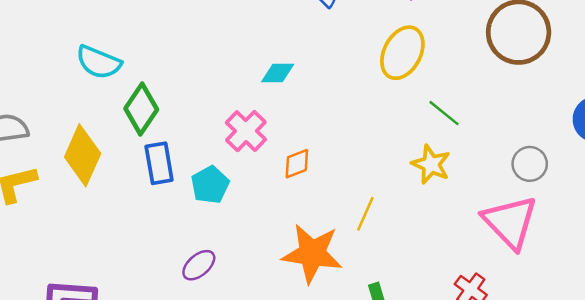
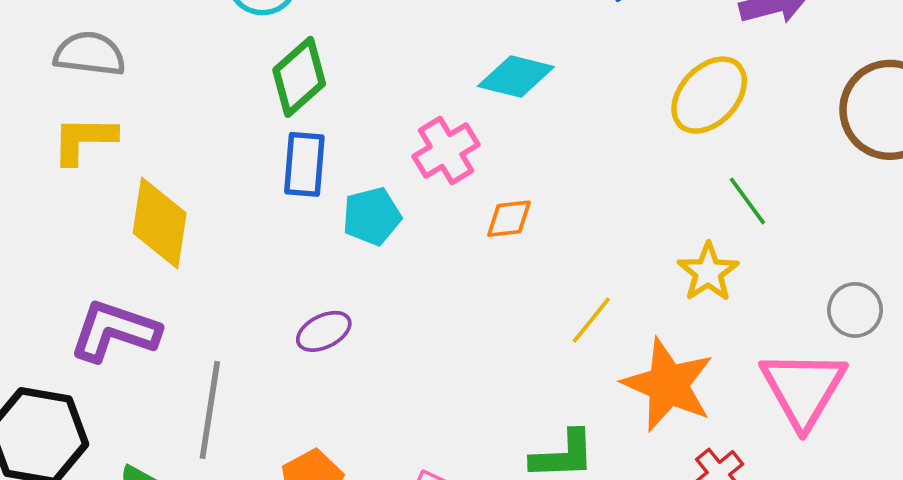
cyan diamond: (278, 73) -> (516, 76), size x1.4
yellow diamond: (83, 155) -> (160, 223), moved, turned -30
orange star: (312, 253) -> (668, 385), moved

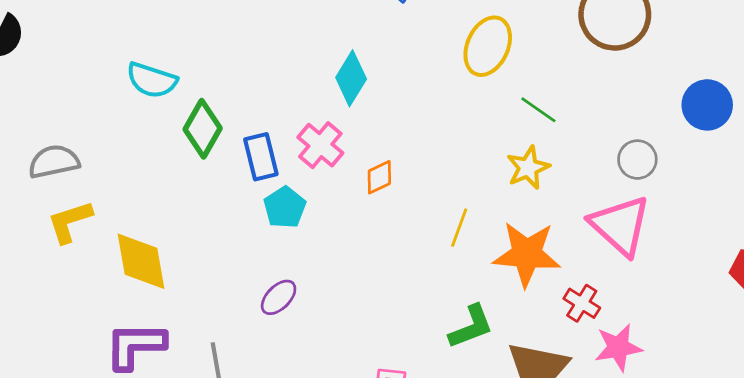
cyan diamond: (516, 76) -> (351, 78), turned -54
blue rectangle: (304, 164) -> (261, 157), moved
yellow star: (708, 272) -> (528, 168), turned 30

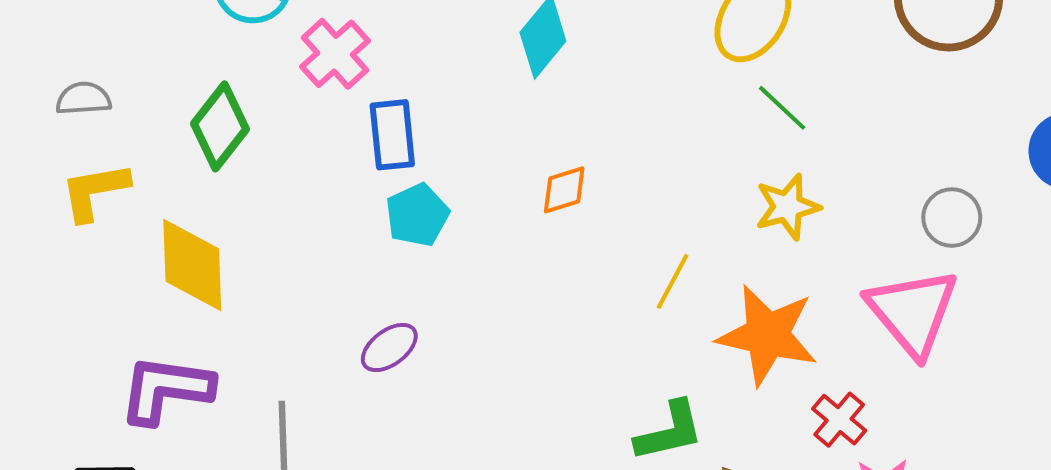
green line: (538, 110) -> (782, 108), moved
green diamond: (203, 129) -> (220, 126), moved
pink cross: (320, 145) -> (335, 54), moved
gray semicircle: (54, 162) -> (83, 99), size x0.7

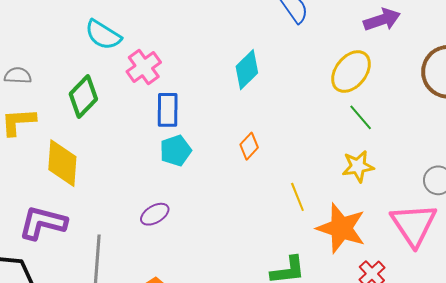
orange diamond: (564, 190) -> (249, 146), turned -36
yellow line: (673, 281) -> (297, 197), turned -56

